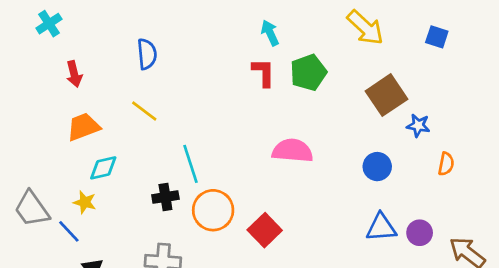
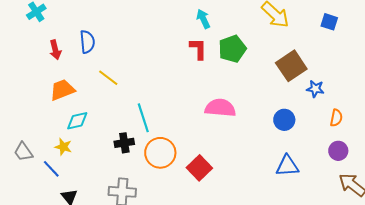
blue semicircle: (147, 54) -> (87, 42), moved
gray trapezoid: (32, 209) -> (23, 152), size x0.7
purple circle: (420, 233) -> (338, 151), moved

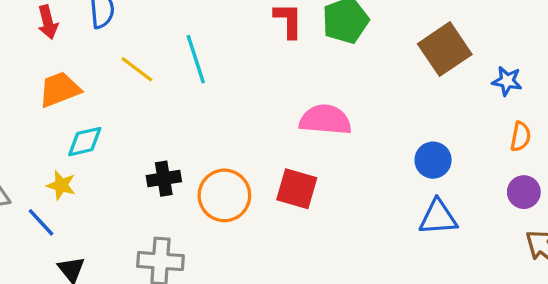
blue star: (315, 89) -> (507, 81), moved
cyan line: (143, 118) -> (196, 59), moved
blue circle: (284, 120) -> (433, 160), moved
red square: (199, 168) -> (297, 189), moved, turned -30

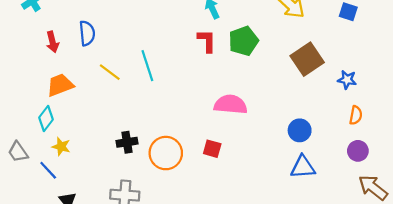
cyan diamond: (85, 142) -> (46, 119), moved, turned -40
red square: (297, 189) -> (212, 149), size x0.7

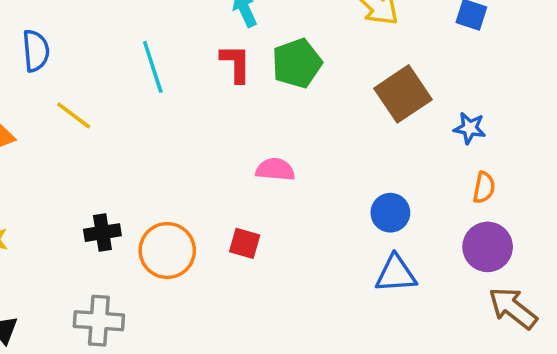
cyan line: (147, 66) -> (153, 67), moved
pink semicircle: (231, 104) -> (275, 170), size x0.7
purple circle: (358, 151) -> (488, 247), size x1.4

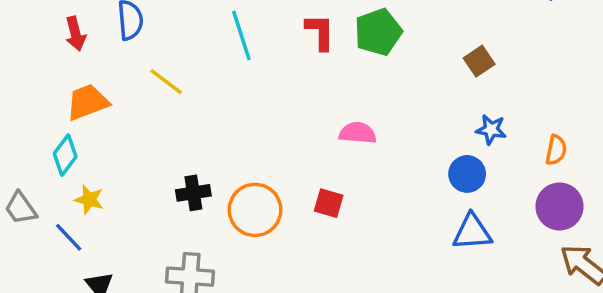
brown square: (403, 94) -> (479, 61), size x0.6
blue star: (470, 128) -> (491, 129), moved

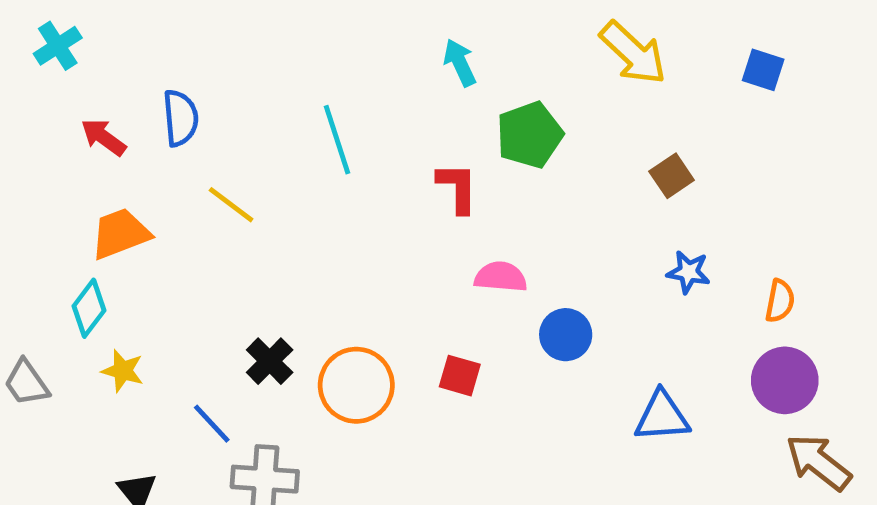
red L-shape: (320, 32) -> (457, 188), moved
red arrow: (75, 34) -> (103, 137), turned 140
blue circle: (467, 174) -> (566, 335), moved
black cross: (193, 193) -> (270, 361), turned -36
blue line: (69, 237) -> (212, 424), moved

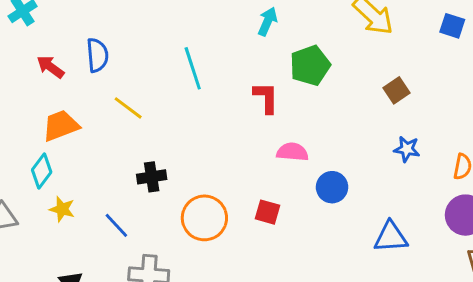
cyan arrow: (460, 63) -> (267, 21), turned 48
black cross: (270, 361) -> (152, 177), moved, turned 36
blue line: (212, 424) -> (116, 225), moved

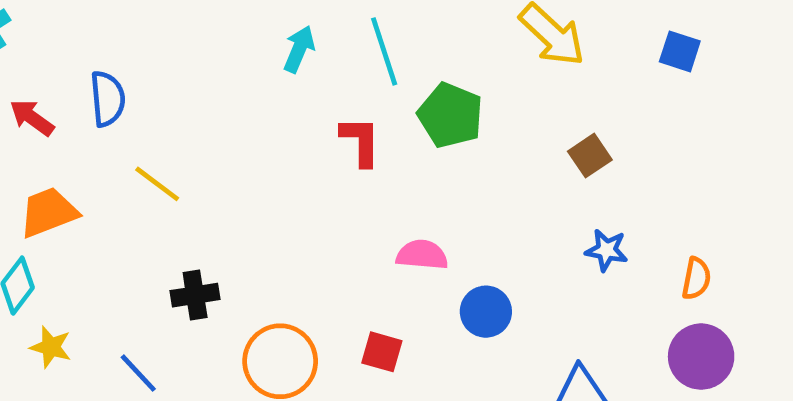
cyan arrow: (267, 21) -> (299, 49), moved
green pentagon: (310, 65) -> (450, 115), turned -30
cyan line: (193, 68) -> (384, 51), moved
red L-shape: (266, 98) -> (361, 141), moved

